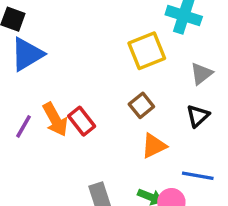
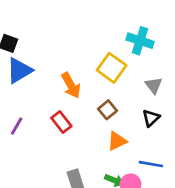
yellow square: (147, 51) -> (112, 68), turned -32
gray triangle: (201, 74) -> (154, 85), turned -30
orange arrow: (55, 119) -> (71, 85), moved

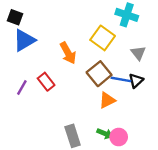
brown square: (107, 110) -> (99, 74), size x1.5
red rectangle: (61, 122) -> (46, 82), moved
blue line: (151, 164) -> (121, 79), moved

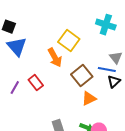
yellow square: (103, 38) -> (69, 41), moved
blue triangle: (24, 40) -> (17, 47), turned -40
blue line: (121, 79) -> (107, 70), moved

